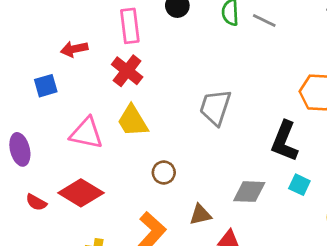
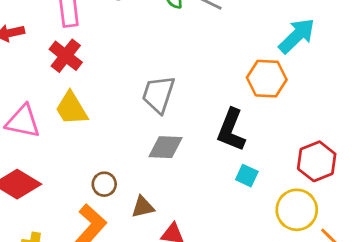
brown circle: (164, 173) -> (104, 184), moved
gray diamond: (249, 192) -> (166, 147), moved

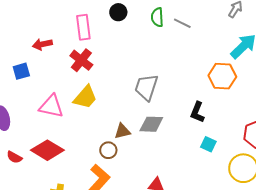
yellow trapezoid: (71, 109) -> (85, 97), turned -108
black L-shape: (231, 130) -> (197, 112), size x0.7
brown triangle: (143, 207) -> (122, 131), moved

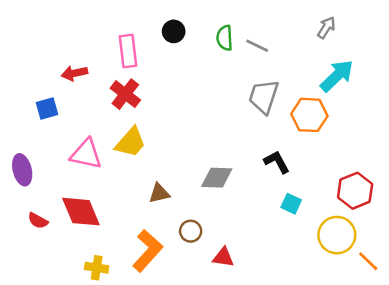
gray trapezoid: (146, 87) -> (264, 97), moved
black L-shape: (197, 112) -> (277, 162), turned 130
brown triangle: (122, 131) -> (159, 193), moved
red diamond: (47, 150) -> (81, 212), turned 36
brown circle: (108, 150) -> (191, 231), moved

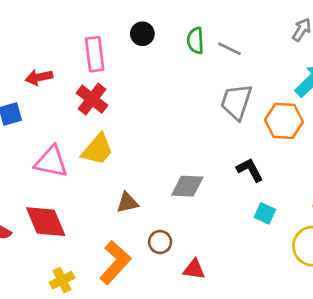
yellow cross: (97, 268) -> (62, 280), turned -35

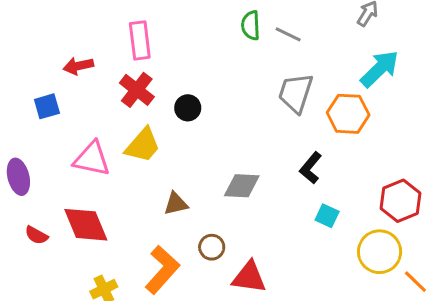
black circle: (142, 34) -> (188, 108), moved
black L-shape: (250, 170) -> (311, 168), turned -112
red triangle: (194, 269) -> (249, 277), size x1.4

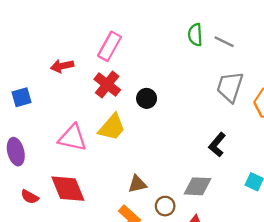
pink rectangle: (140, 40) -> (110, 46), turned 36
blue square: (47, 106) -> (22, 97), moved
black L-shape: (311, 168) -> (217, 145), moved
gray diamond: (242, 186) -> (197, 186), moved
brown triangle: (176, 204) -> (137, 184), moved

